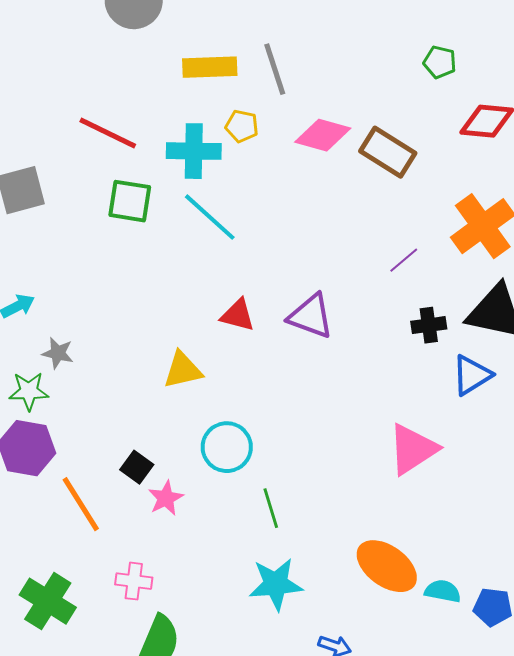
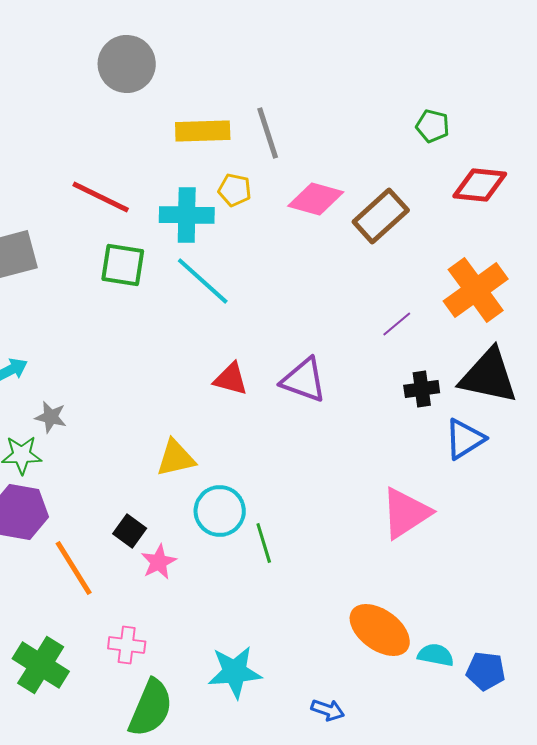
brown rectangle: (388, 152) -> (381, 216), turned -74
yellow triangle: (183, 370) -> (176, 458), moved
green line: (271, 508) -> (264, 543), moved
cyan star: (276, 584) -> (235, 672), moved

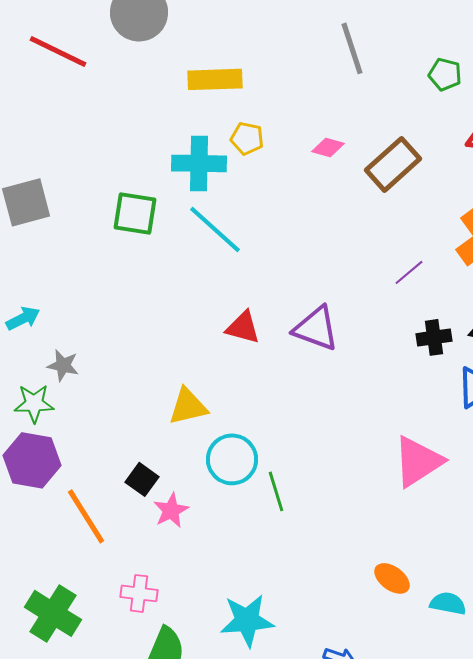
gray line: (268, 133) -> (352, 48), moved
red line: (101, 197) -> (58, 51), moved
pink diamond: (316, 199) -> (328, 147), size x0.6
orange ellipse: (380, 630) -> (392, 578), size x0.6

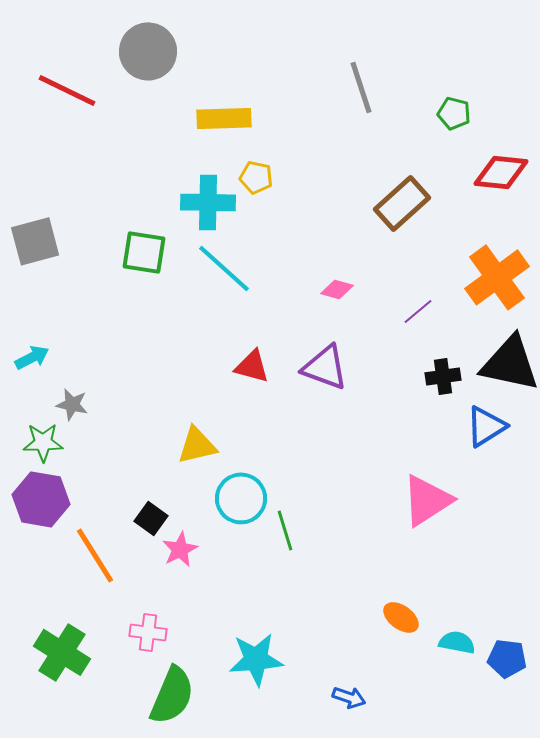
pink diamond: (328, 147) -> (337, 289), moved

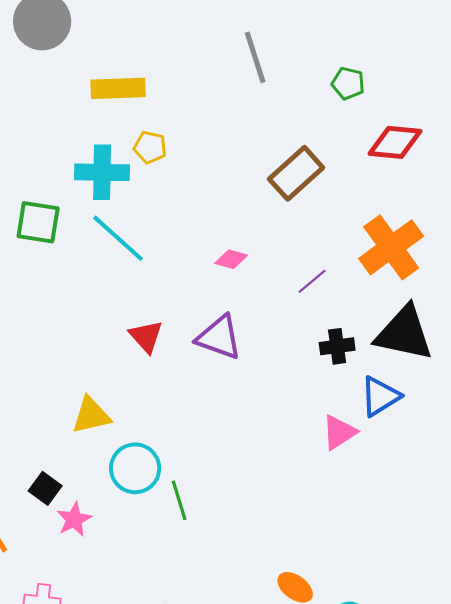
red triangle: (252, 366) -> (146, 336), turned 33
pink triangle: (427, 500) -> (339, 432), moved, size x0.7

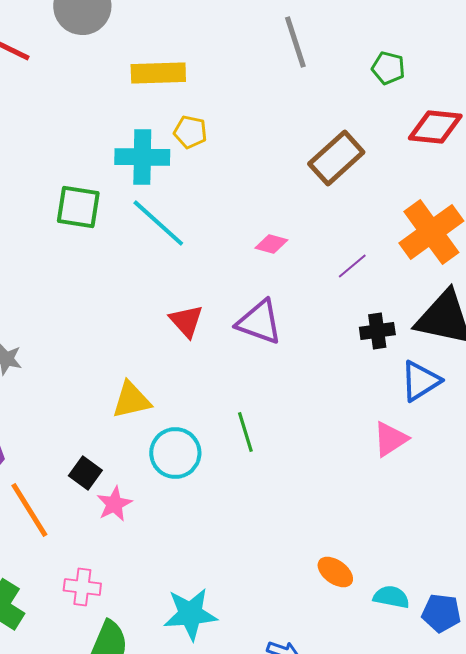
pink triangle: (339, 432) -> (390, 439), moved
green line: (179, 500) -> (245, 432), moved

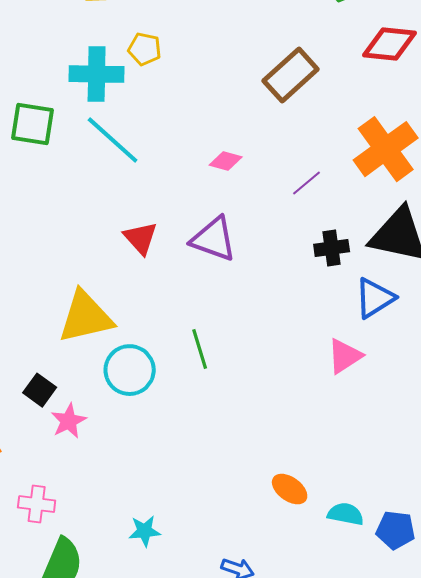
yellow triangle: (131, 400) -> (86, 317), size x1.4
cyan star: (190, 614) -> (145, 531), size x0.6

